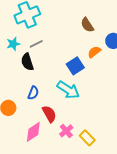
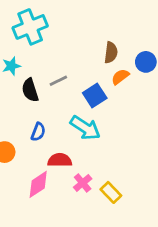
brown semicircle: (87, 25) -> (111, 52), moved, turned -140
gray line: (36, 44) -> (58, 81), moved
red semicircle: (49, 114) -> (60, 160), turned -60

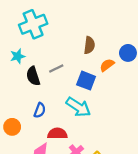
brown semicircle: (111, 52) -> (89, 45), moved
blue square: (95, 96) -> (86, 81), turned -36

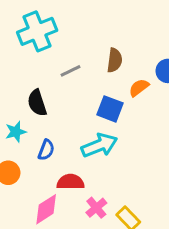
cyan star: (18, 56) -> (16, 132), moved
gray line: (56, 68) -> (70, 71), moved
cyan arrow: (78, 107) -> (99, 145), turned -55

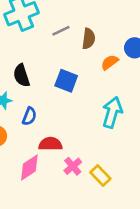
gray line: (70, 71) -> (61, 31), moved
blue square: (110, 109) -> (66, 81), moved
cyan arrow: (99, 145) -> (112, 112), moved, turned -52

